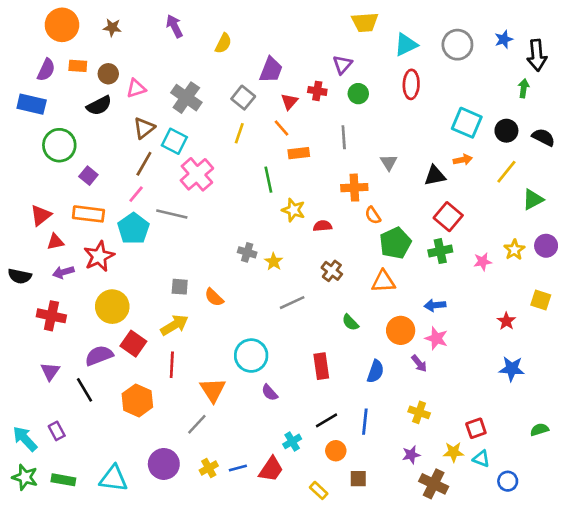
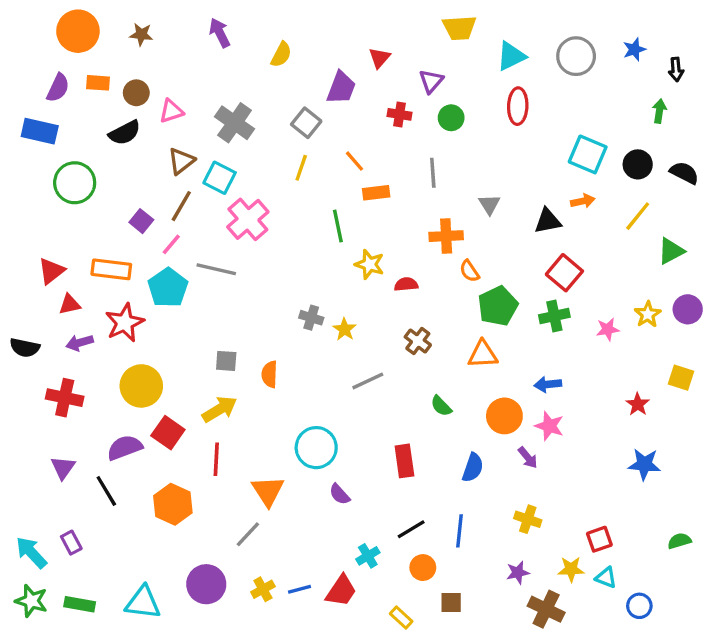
black arrow: (537, 55) -> (676, 69), size x0.6
red triangle: (289, 102) -> (379, 58), moved
purple square: (88, 176) -> (141, 221), moved
orange semicircle: (214, 297) -> (270, 374), turned 48

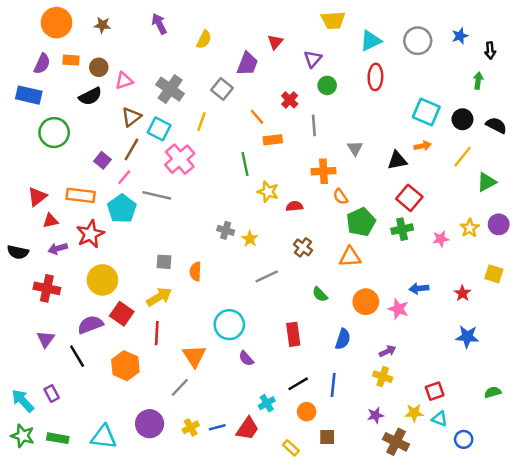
red cross: (399, 114) -> (290, 100), moved, turned 35
yellow line: (301, 168) -> (201, 122), moved
blue arrow: (548, 384) -> (419, 288), moved
purple arrow: (528, 458) -> (388, 351), moved, turned -77

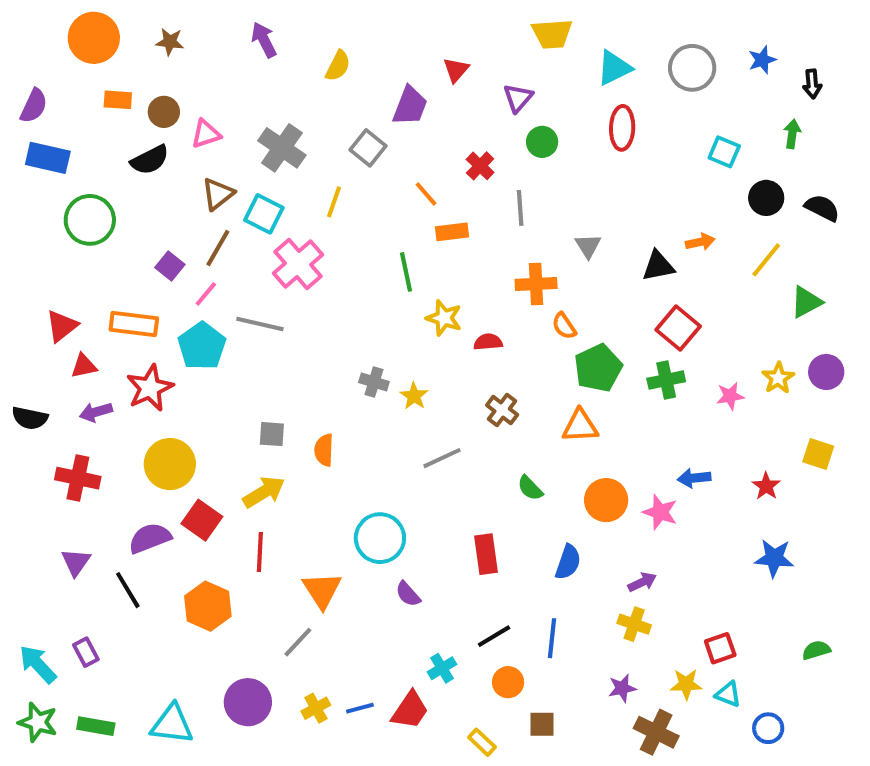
purple semicircle: (42, 64) -> (34, 106), moved
cyan square: (426, 112) -> (724, 152), moved, size x0.7

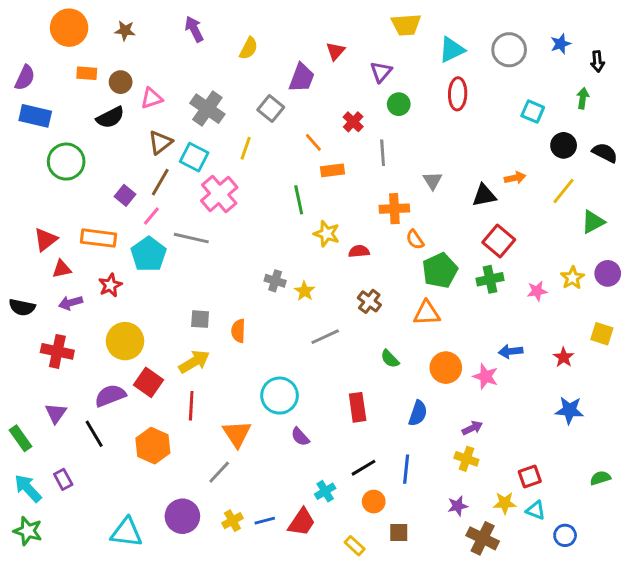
red star: (150, 388) -> (110, 285), size x0.7
green rectangle: (96, 726) -> (21, 438), moved, turned 45

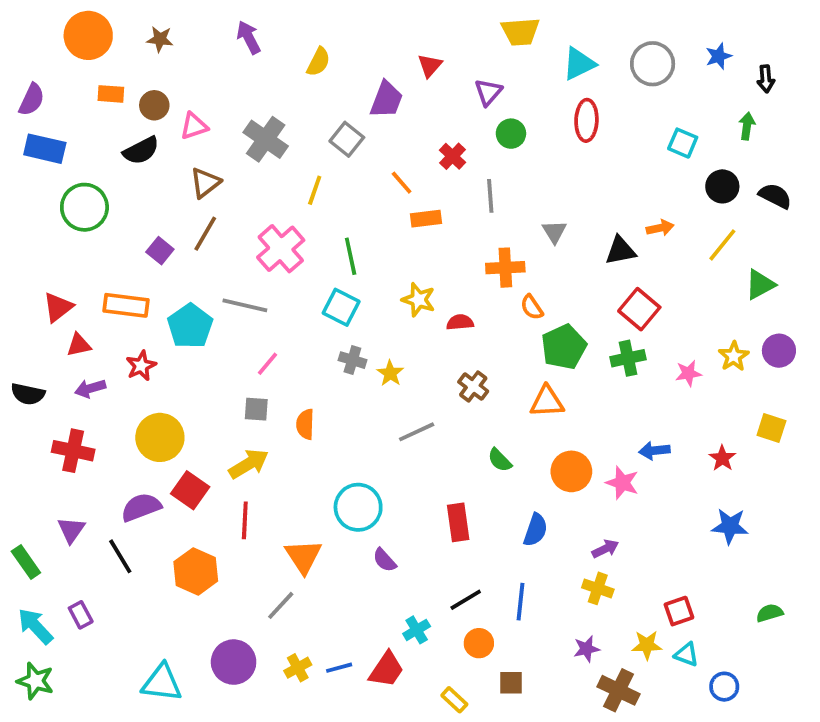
cyan square: (194, 157) -> (341, 307), moved
green line: (299, 200) -> (351, 256), moved
pink line: (151, 216) -> (268, 364), moved

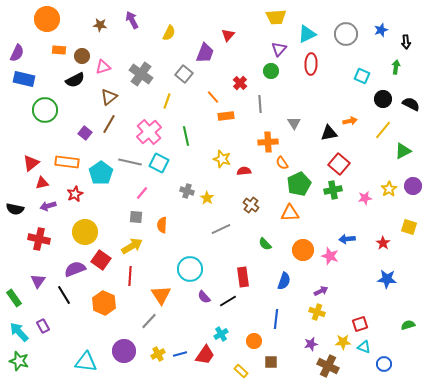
brown star: (160, 39) -> (100, 25), moved
purple triangle: (488, 92) -> (279, 49), moved
cyan square: (341, 307) -> (159, 163), moved
black line: (466, 600) -> (228, 301), moved

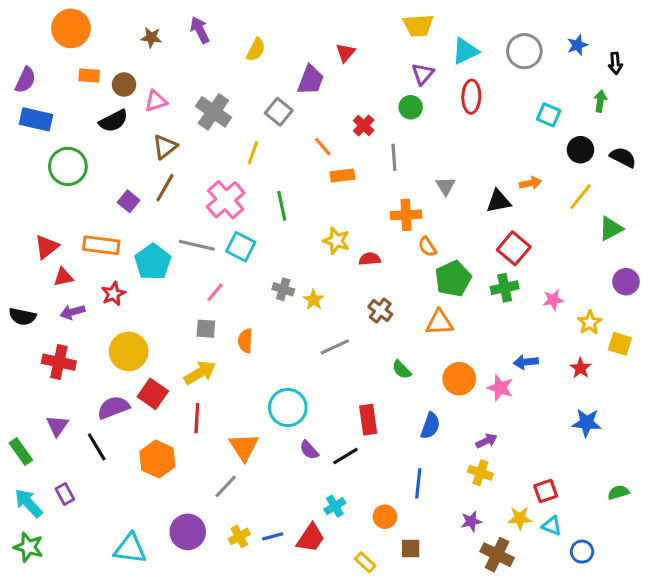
yellow star: (389, 189) -> (590, 323), moved

